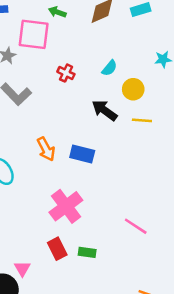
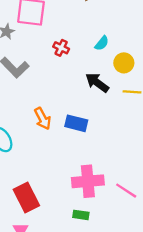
pink cross: (66, 206) -> (88, 181), moved, turned 32
red rectangle: (57, 249) -> (26, 198), moved, size x1.4

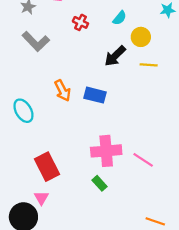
black arrow: (97, 83) -> (115, 56), turned -80
green rectangle: (81, 215) -> (99, 183), turned 40

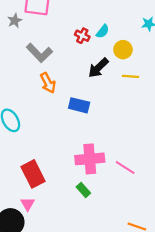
red cross: (80, 22) -> (82, 36), moved
gray L-shape: (36, 41) -> (39, 53), moved
orange arrow: (63, 91) -> (48, 83), moved

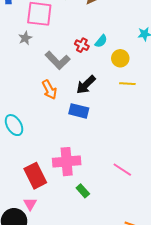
gray star: (15, 21) -> (25, 38), moved
gray L-shape: (39, 53) -> (58, 60), moved
black arrow: (98, 68) -> (86, 85), moved
pink cross: (90, 159) -> (67, 162), moved

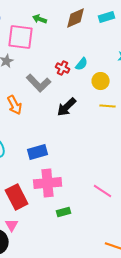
orange arrow: (49, 90) -> (15, 105), moved
blue rectangle: (79, 111) -> (38, 152), moved, turned -30
green rectangle: (83, 191) -> (64, 212), turned -64

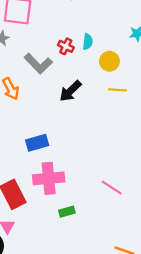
cyan semicircle: (82, 64) -> (88, 42), turned -32

